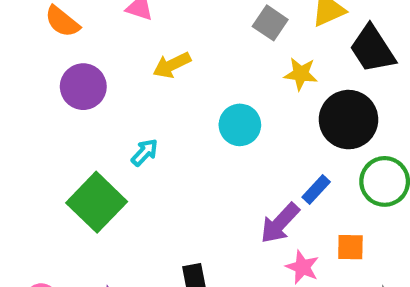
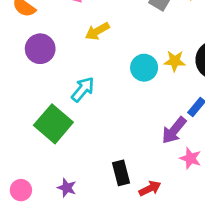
yellow star: (301, 74) -> (175, 61), moved
cyan arrow: (145, 152) -> (83, 89), size x1.4

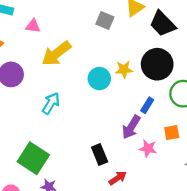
yellow arrow: (97, 31) -> (56, 54), size x1.5
green square: (53, 124) -> (33, 158), moved
black rectangle: (121, 173) -> (100, 155), moved

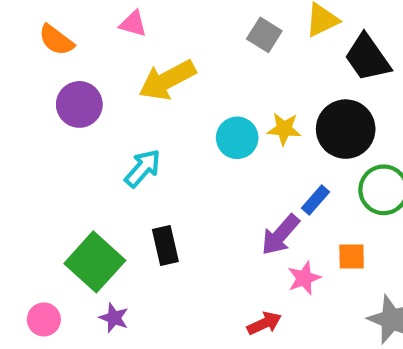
pink star: (148, 148) -> (304, 278), turned 30
black rectangle: (100, 155) -> (165, 245), moved
red arrow: (118, 178) -> (264, 323), moved

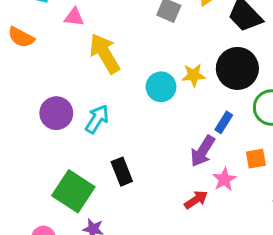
yellow arrow: (167, 80) -> (105, 53), turned 96
purple circle: (79, 104) -> (56, 113), moved
red arrow: (264, 323) -> (196, 200), moved

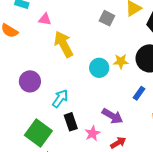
cyan arrow: (97, 119) -> (60, 98), moved
purple arrow: (203, 151) -> (112, 116), moved, turned -95
pink star: (224, 179) -> (93, 133), moved

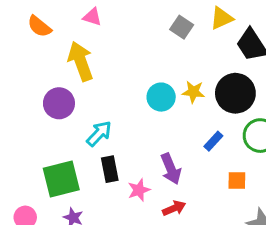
yellow arrow: (64, 44) -> (81, 61), moved
purple arrow: (112, 116) -> (171, 169), turned 30
green square: (38, 133) -> (61, 179), turned 32

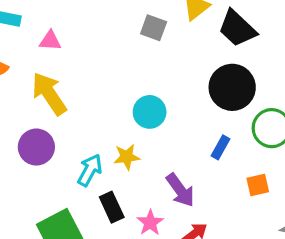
yellow star: (193, 92) -> (127, 157), moved

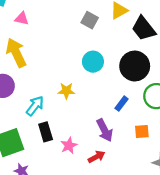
cyan circle: (150, 112) -> (93, 62), moved
yellow star: (127, 157) -> (66, 91), moved
purple arrow: (180, 190) -> (105, 130), moved

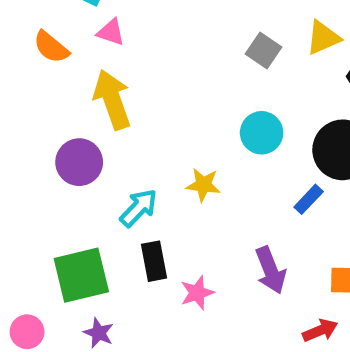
pink triangle: (22, 19) -> (111, 32), moved
blue rectangle: (121, 104) -> (309, 199), moved
red arrow: (97, 157) -> (320, 330), moved

